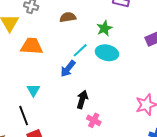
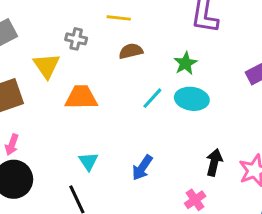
blue arrow: (68, 69) -> (142, 168), moved
black arrow: (82, 100) -> (214, 162), moved
pink cross: (94, 120) -> (195, 200), moved, turned 32

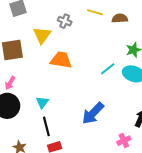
brown semicircle: (131, 51) -> (120, 18), moved
cyan triangle: (88, 161) -> (42, 102), moved
blue arrow: (142, 168) -> (93, 113), size x1.4

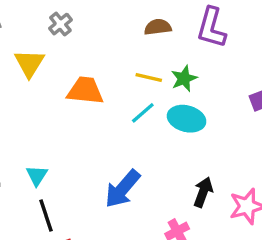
yellow line: (95, 12) -> (149, 78), moved
gray cross: (65, 21) -> (60, 24), moved, turned 32
orange trapezoid: (61, 60) -> (85, 91), moved

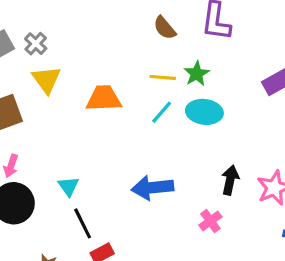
gray cross: (60, 24) -> (36, 44), moved
brown semicircle: (158, 27) -> (165, 28), turned -115
blue arrow: (123, 189) -> (152, 188), turned 51

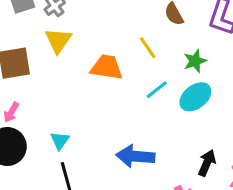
yellow line: (163, 77) -> (148, 48), moved, turned 40
cyan ellipse: (204, 112) -> (195, 97), turned -56

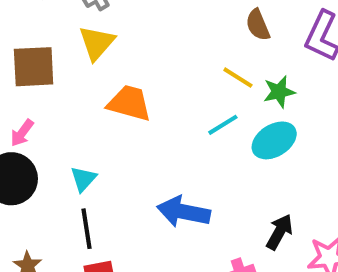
yellow line: (148, 48) -> (238, 78), moved, turned -30
orange trapezoid: (107, 67) -> (129, 103), moved

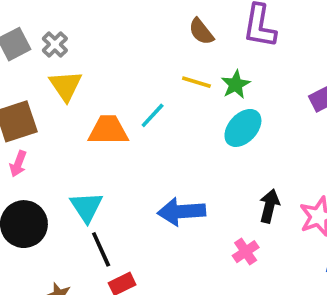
cyan line: (223, 125) -> (153, 115), moved
pink arrow: (22, 133) -> (18, 164), moved
cyan triangle: (83, 179) -> (86, 207), size x1.4

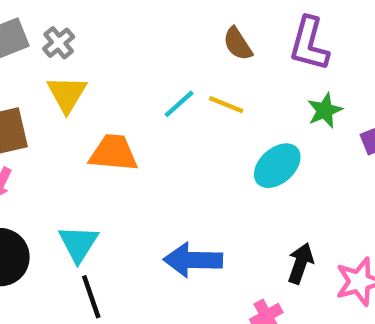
green star: (236, 85) -> (325, 110), moved
cyan line: (153, 115) -> (179, 104), moved

